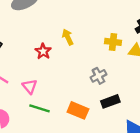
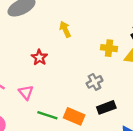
yellow arrow: (68, 37) -> (65, 29), moved
green line: (40, 108) -> (47, 115), moved

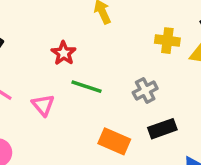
green line: (47, 115) -> (86, 87), moved

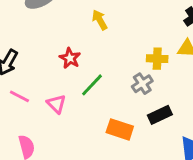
yellow cross: (167, 41) -> (157, 59), moved
green line: (86, 87) -> (92, 85), turned -60

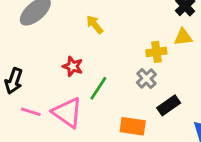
pink triangle: (56, 104) -> (67, 113), size x1.6

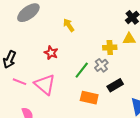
green line: (98, 88) -> (82, 70), moved

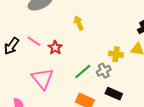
pink line: (20, 82) -> (34, 41), moved
black rectangle: (115, 85) -> (114, 94), turned 42

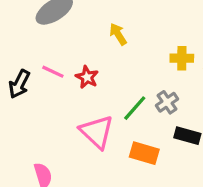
yellow cross: (116, 54) -> (182, 58), moved
pink triangle: (42, 79) -> (97, 132), moved

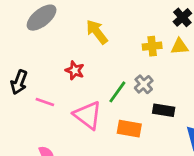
yellow arrow: (118, 34) -> (97, 32), size x1.4
pink line: (53, 72) -> (45, 102), moved

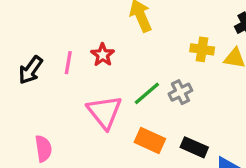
black arrow: (19, 82) -> (31, 70), moved
pink line: (45, 102) -> (68, 63), moved, turned 66
black rectangle: (164, 110) -> (194, 147), moved

